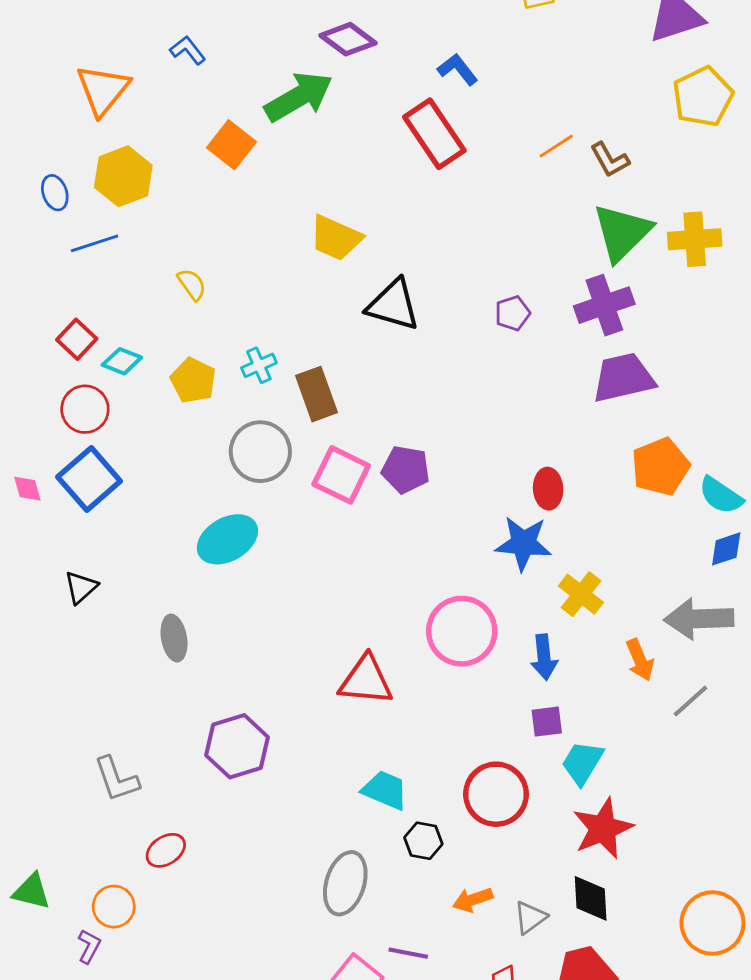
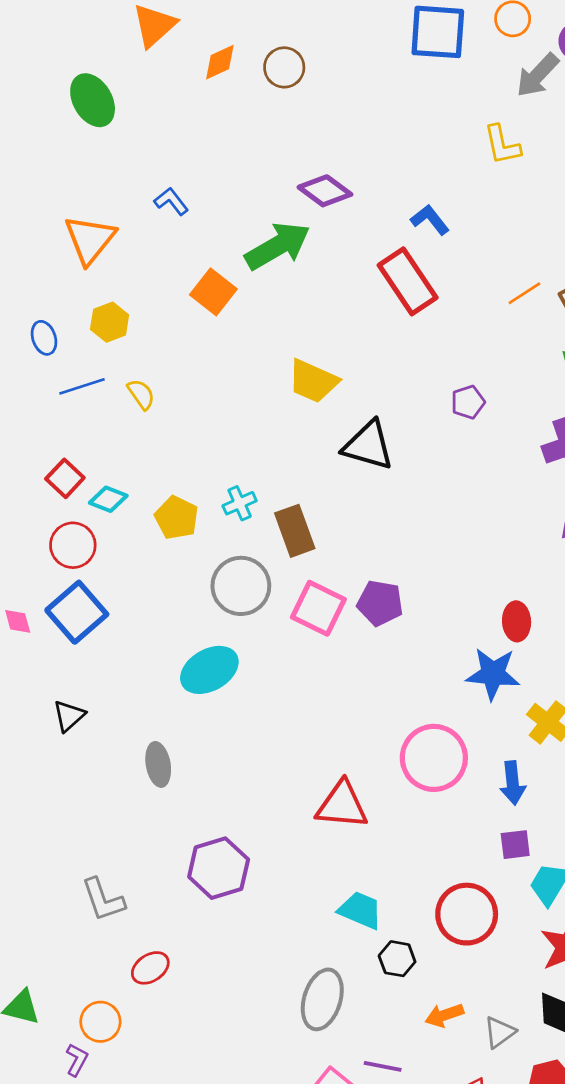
yellow hexagon: (123, 176) -> (110, 322), size x0.7
yellow semicircle: (192, 284) -> (141, 394), moved
purple pentagon: (512, 313) -> (468, 402), moved

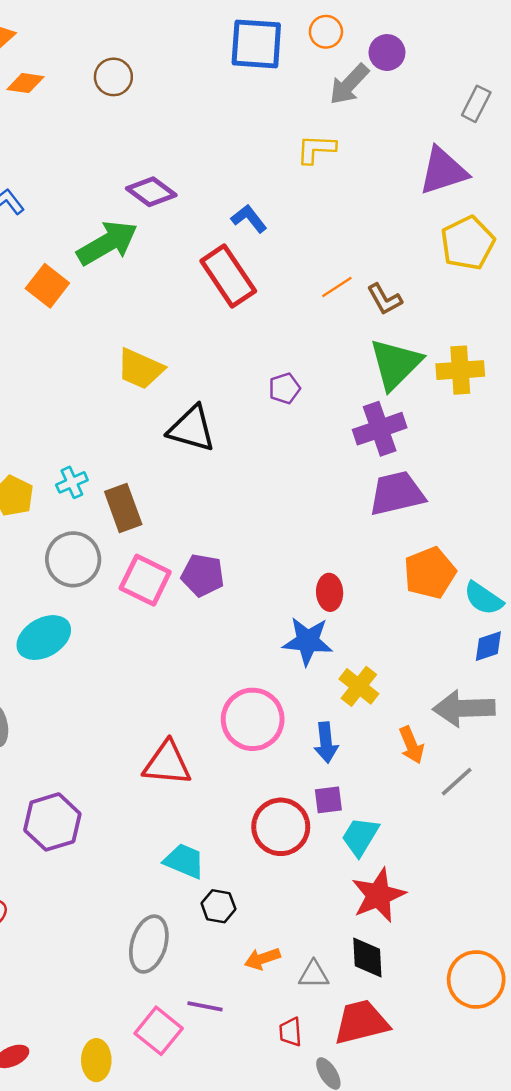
orange diamond: (220, 62) -> (25, 83), moved, turned 33
yellow L-shape: (502, 145) -> (316, 149), turned 105
red circle: (467, 914) -> (281, 827), moved
gray triangle: (499, 1032) -> (314, 975), turned 36

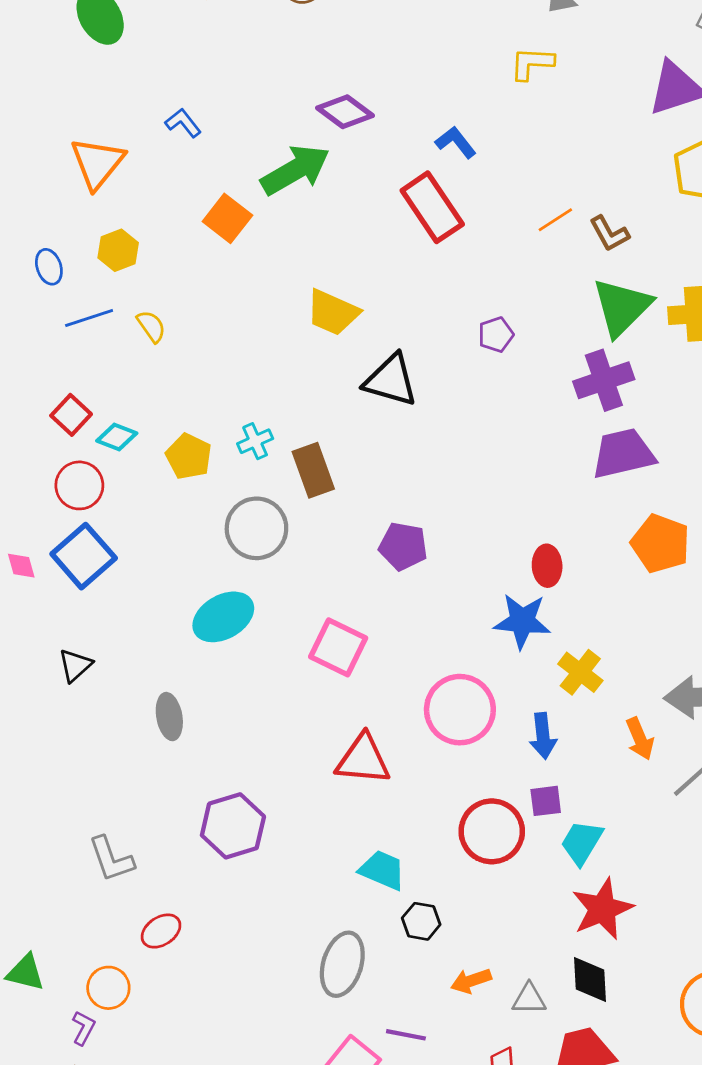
orange pentagon: (430, 573) -> (661, 544), turned -30
pink square: (145, 580) -> (338, 647), moved

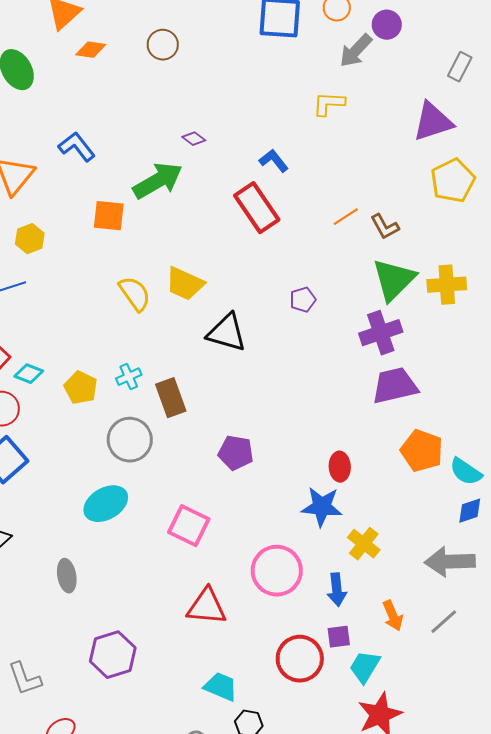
purple diamond: (345, 112) -> (194, 139), size x0.6
blue L-shape: (183, 123) -> (77, 147), size x1.4
orange square: (227, 218) -> (109, 216), turned -32
yellow semicircle: (151, 326) -> (135, 294), moved, size x1.5
orange arrow: (640, 739) -> (393, 616), moved

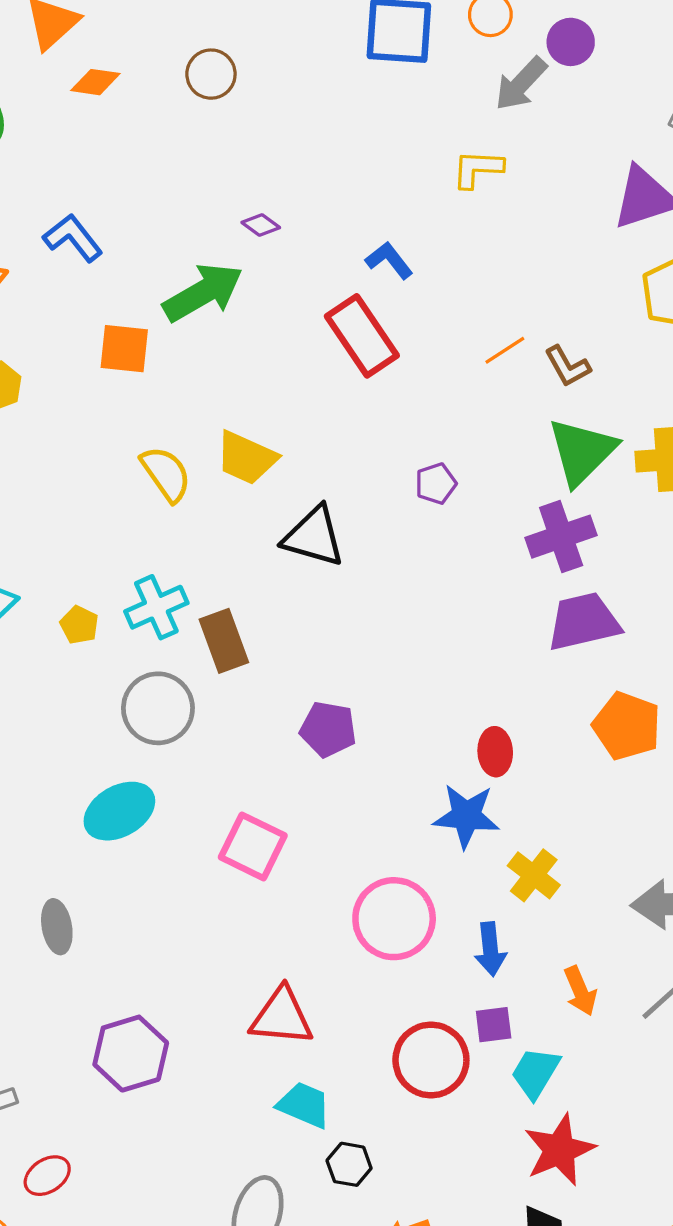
cyan cross: (129, 377) -> (156, 607), size x1.5
yellow pentagon: (81, 388) -> (79, 625), size x0.7
red triangle: (207, 607) -> (282, 1017), moved

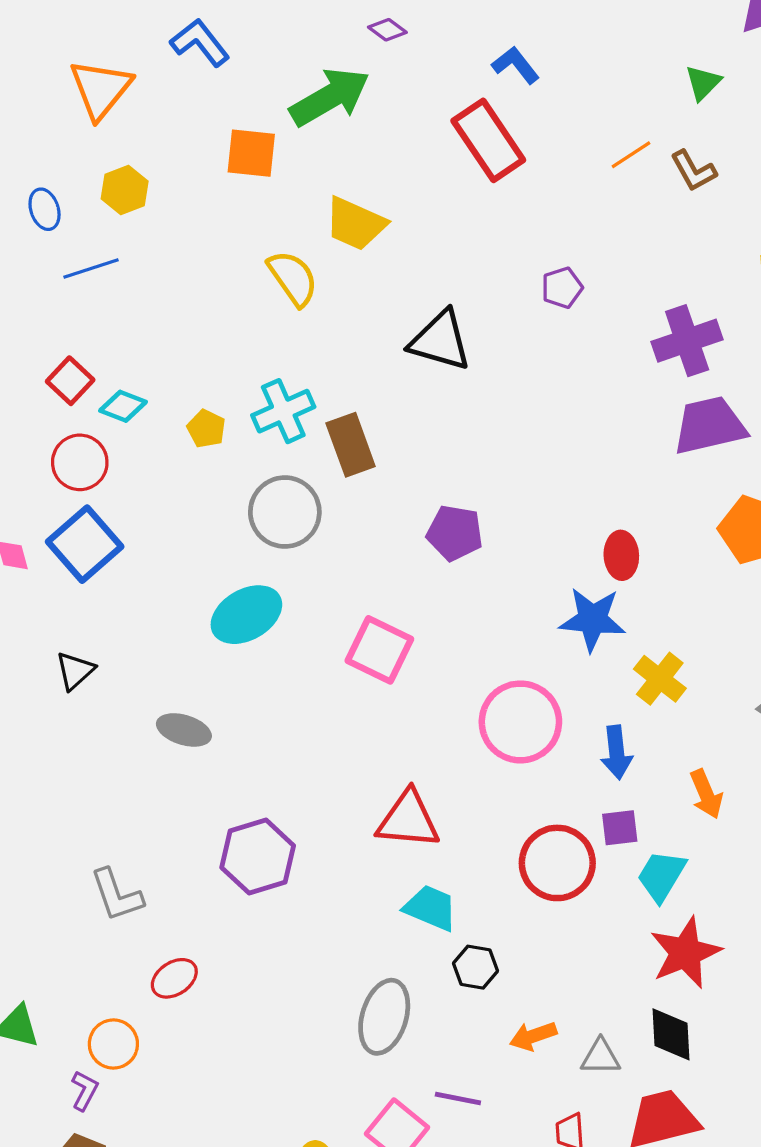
green triangle: (582, 451) -> (703, 83), moved, size x0.5
yellow trapezoid: (246, 458) -> (355, 224), moved
gray ellipse: (57, 927) -> (184, 730), turned -63

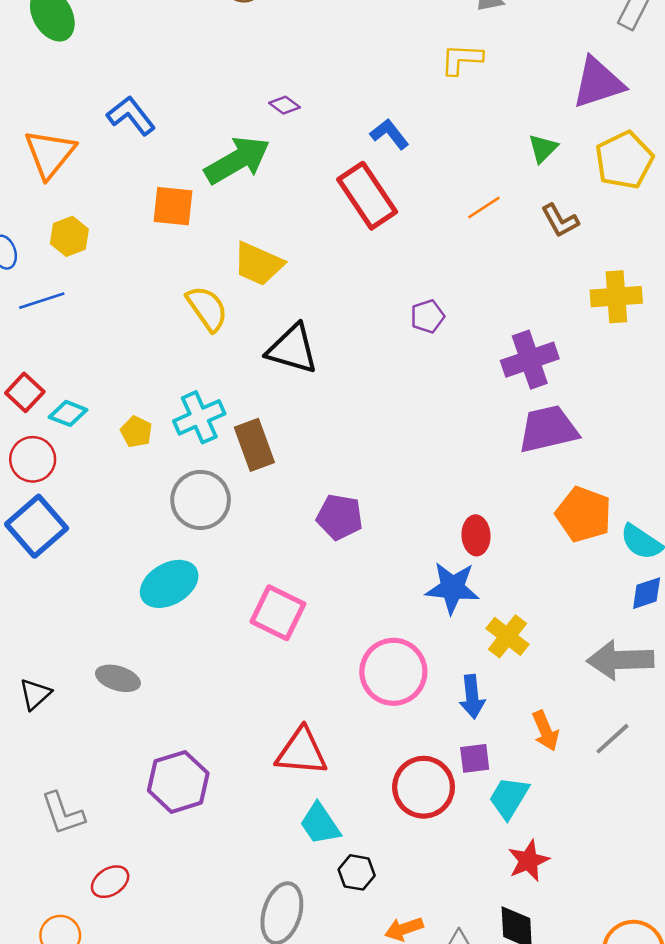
brown L-shape: (693, 171) -> (560, 221), moved
black triangle: (440, 341) -> (292, 349), moved
black triangle: (75, 671) -> (35, 694), moved
cyan trapezoid: (431, 908) -> (320, 824), turned -147
red star: (685, 953) -> (528, 861), size x0.7

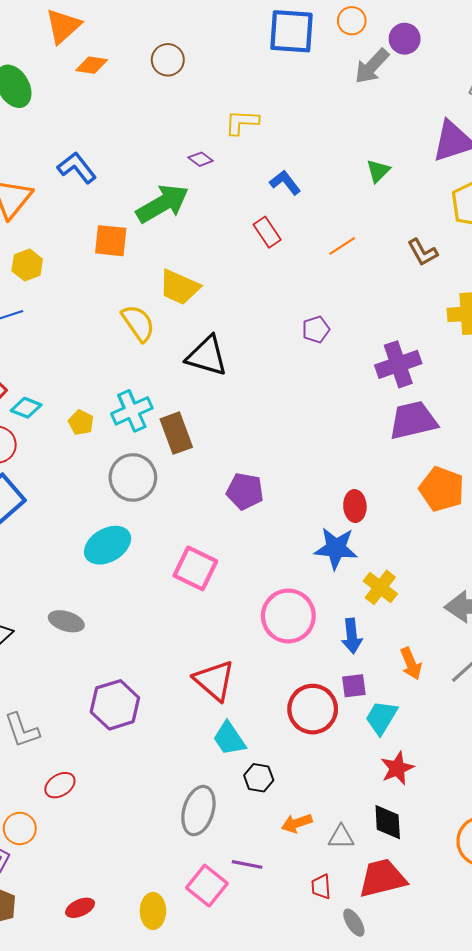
yellow L-shape: (462, 59) -> (242, 122), moved
green triangle: (543, 148) -> (378, 171), moved
red rectangle: (367, 196) -> (267, 232), size x0.6
orange line: (484, 207) -> (342, 246), moved
red triangle: (302, 752) -> (214, 680), turned 36

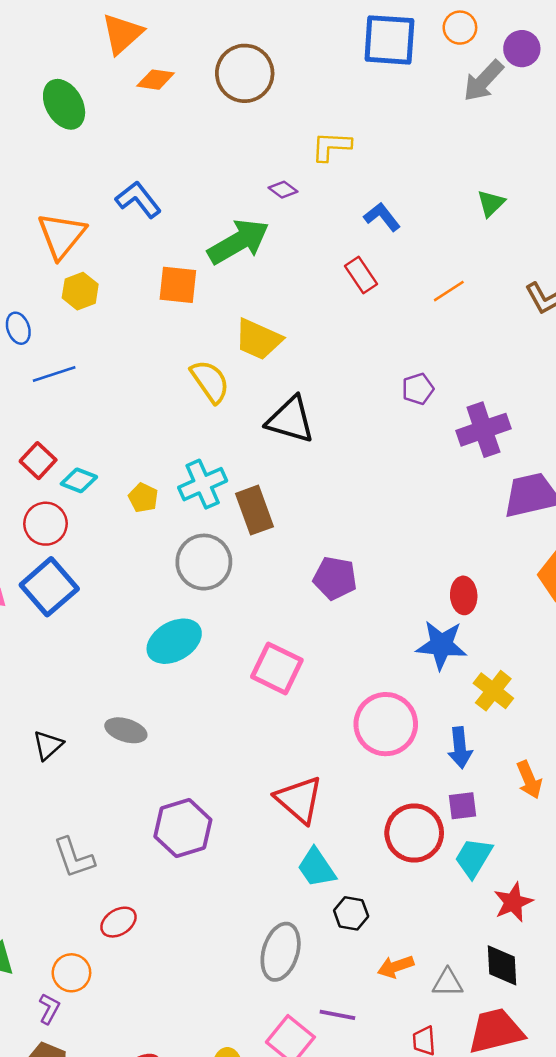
brown circle: (168, 60) -> (245, 73), size x1.5
yellow hexagon: (27, 265) -> (80, 291), moved
purple cross: (398, 364) -> (483, 430), moved
cyan trapezoid: (381, 717) -> (474, 858), moved

